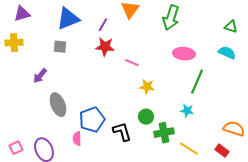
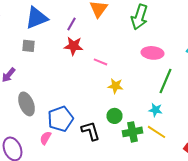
pink semicircle: (77, 139) -> (46, 138), turned 32
yellow line: (189, 149) -> (156, 132), moved

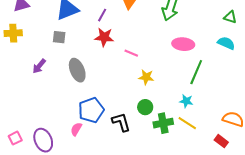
gray ellipse: (26, 104) -> (77, 70), moved

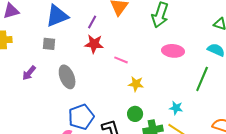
green line: (196, 72) -> (202, 79), moved

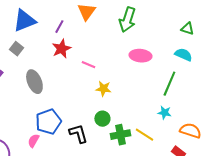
gray square: (49, 44) -> (16, 49), turned 32
red star: (94, 44) -> (61, 49), turned -30
cyan star: (176, 108) -> (164, 113), moved

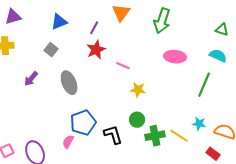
blue triangle: (24, 21) -> (59, 22), size x0.7
cyan star: (164, 113) -> (199, 124), moved

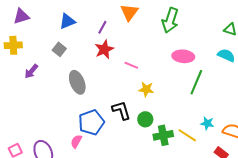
purple arrow: (31, 79) -> (31, 71), moved
green line: (204, 85) -> (196, 82), moved
black L-shape: (113, 135) -> (121, 110), moved

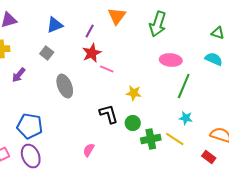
pink line: (131, 65) -> (107, 69), moved
blue pentagon: (91, 122) -> (30, 126), moved, turned 30
cyan star: (207, 123) -> (186, 118), moved
pink semicircle: (76, 141) -> (89, 150), moved

